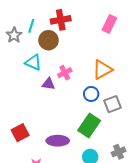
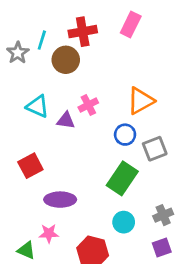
pink rectangle: (109, 24) -> (131, 25), moved
cyan triangle: (33, 63) -> (38, 106), moved
red square: (20, 133) -> (30, 166), moved
purple ellipse: (58, 141) -> (60, 200), moved

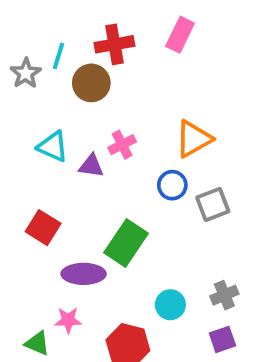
red square: (30, 166) -> (43, 228), turned -30
green rectangle: (122, 178) -> (126, 243), moved

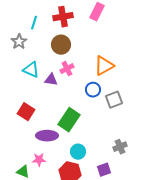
gray star: (26, 73) -> (19, 42), moved
brown circle: (91, 83) -> (61, 45), moved
cyan circle: (170, 305) -> (78, 152), moved
purple square: (222, 339) -> (104, 170), moved

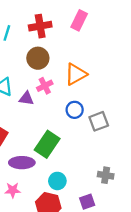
orange triangle: (104, 66) -> (76, 74), moved
gray cross: (120, 147) -> (106, 175), turned 32

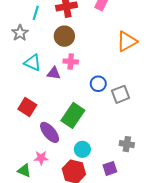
orange triangle: (76, 74) -> (127, 41), moved
pink cross: (45, 86) -> (71, 61), turned 32
purple ellipse: (22, 163) -> (50, 132), turned 50

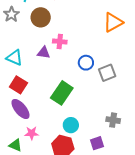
brown circle: (64, 36) -> (41, 17), moved
cyan triangle: (33, 63) -> (14, 58), moved
purple ellipse: (50, 132) -> (20, 109), moved

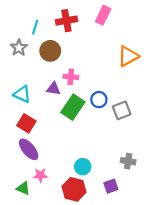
green rectangle: (62, 93) -> (73, 107), moved

